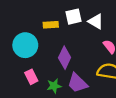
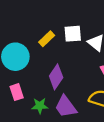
yellow rectangle: (51, 25) -> (47, 39), turned -48

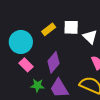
pink rectangle: (17, 92) -> (26, 65), moved, turned -32

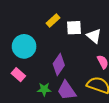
yellow rectangle: (49, 29) -> (53, 20), moved
pink rectangle: (26, 65) -> (18, 75), moved

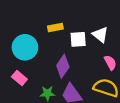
yellow rectangle: (53, 20) -> (55, 28), moved, turned 32
white square: (74, 28) -> (78, 39), moved

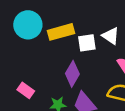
yellow rectangle: (55, 28) -> (61, 32), size x1.5
cyan circle: (25, 47) -> (28, 25), moved

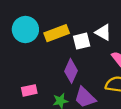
pink rectangle: (26, 90) -> (29, 90), turned -42

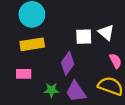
yellow rectangle: (57, 33) -> (32, 44), moved

